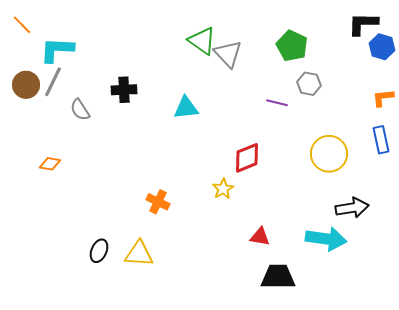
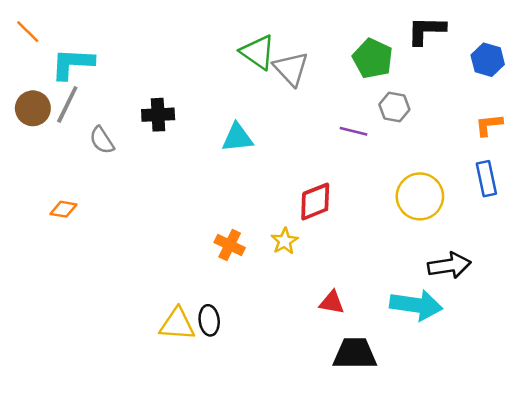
black L-shape: (363, 24) -> (426, 30), moved
orange cross: (158, 202) -> (230, 245), moved
black ellipse: (99, 251) -> (209, 320), moved, turned -30

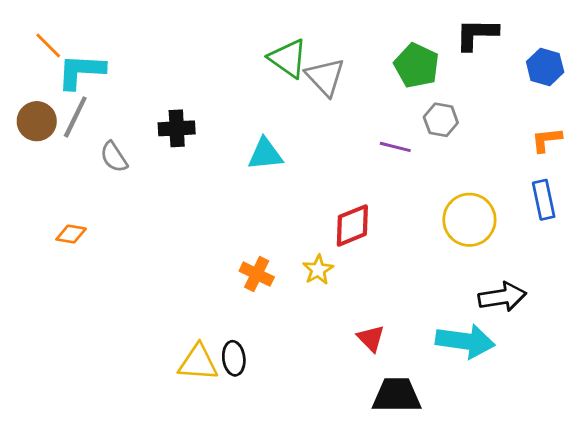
orange line: (28, 32) -> (48, 46), moved
red triangle: (332, 302) -> (371, 338), turned 36

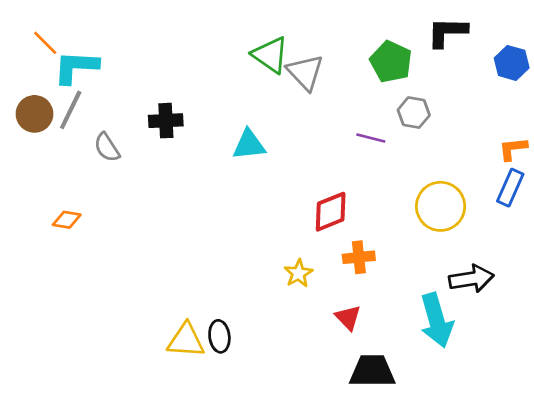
orange L-shape: (547, 140) -> (513, 149), moved
blue rectangle: (544, 200) -> (510, 188), turned 36
yellow star: (318, 270) -> (298, 273), moved
orange cross: (257, 274) -> (359, 257), moved, turned -32
cyan arrow: (465, 341) -> (437, 320), turned 66

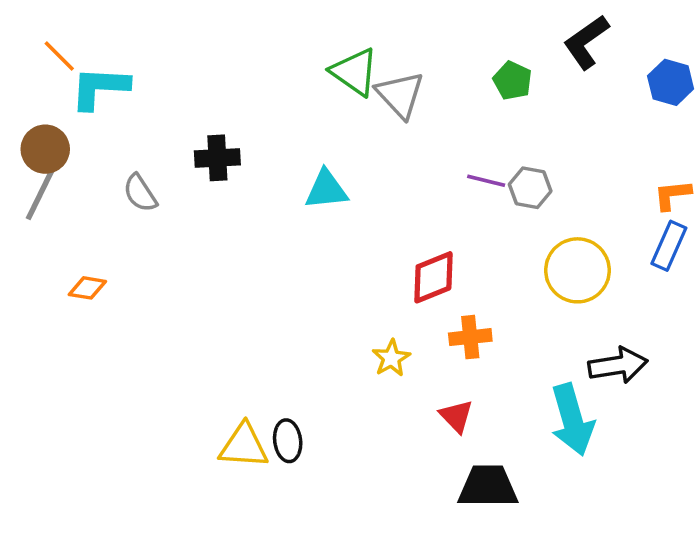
black L-shape: (447, 32) -> (586, 42), turned -36
green pentagon: (391, 62) -> (512, 81), size x0.7
gray line: (71, 110) -> (40, 195), moved
gray hexagon: (414, 113) -> (530, 188), moved

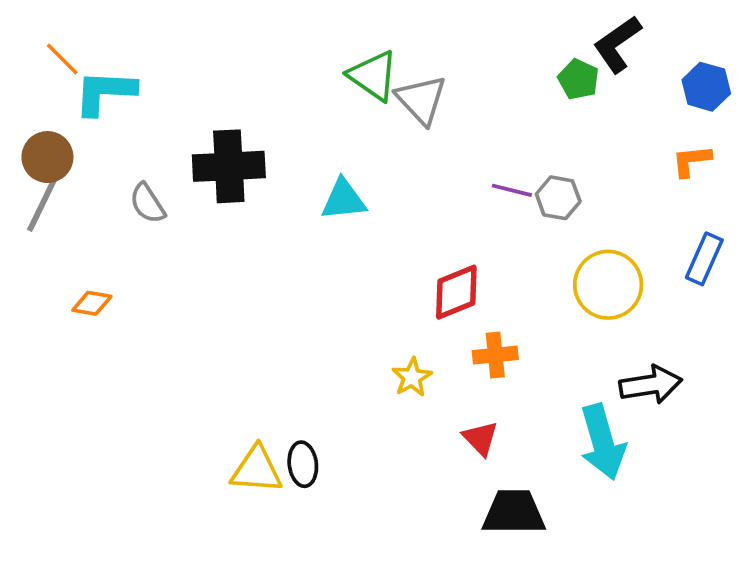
green pentagon: (512, 81) -> (579, 79), moved
black cross: (217, 158) -> (229, 166), size x1.5
orange L-shape: (672, 195) -> (691, 161), moved

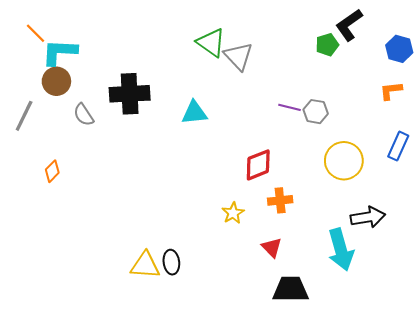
green pentagon: (579, 79) -> (327, 45), turned 30
brown circle: (47, 157) -> (56, 81), moved
orange diamond: (92, 303) -> (52, 171), turned -55

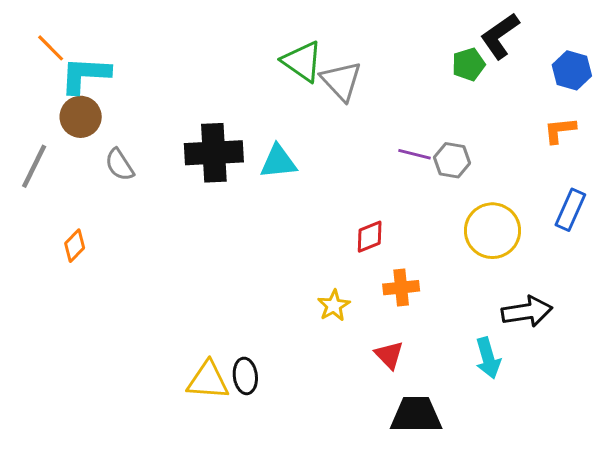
black cross: (130, 94) -> (214, 153), moved
red diamond: (258, 165) -> (370, 237), size x0.7
cyan arrow: (341, 250) -> (488, 358), size x0.7

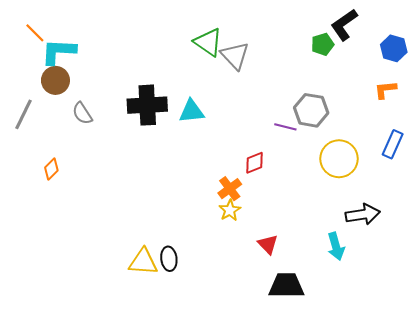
purple line: (415, 154) -> (285, 127), moved
gray hexagon: (452, 160) -> (311, 110), size x1.4
orange cross: (401, 288) -> (230, 189), moved, turned -30

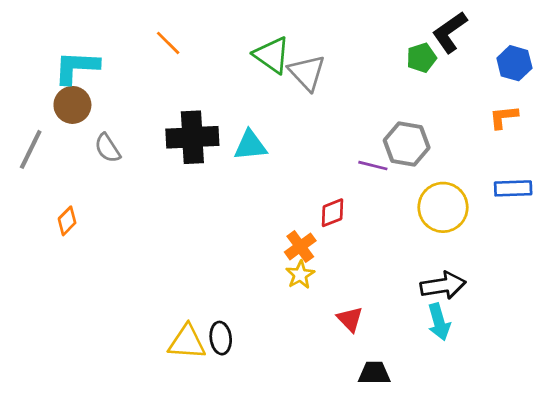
orange line: (35, 33) -> (168, 43), moved
blue rectangle: (393, 144) -> (513, 188), turned 64
black arrow: (363, 214) -> (443, 285), moved
black trapezoid: (286, 286) -> (374, 373), size x0.7

